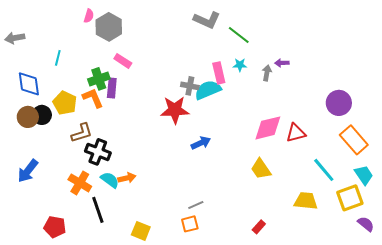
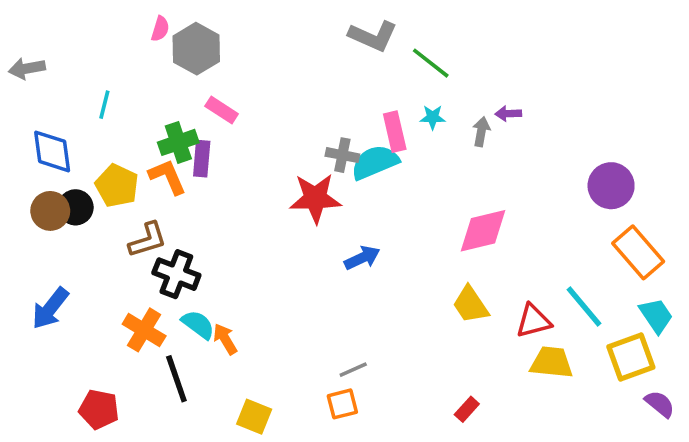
red triangle: (296, 133) -> (534, 321), moved
orange arrow: (127, 178) -> (225, 339), moved, turned -108

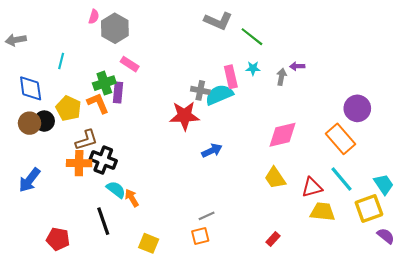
orange rectangle: (638, 252) -> (340, 139), moved
orange cross: (144, 330) -> (79, 163), moved, turned -30

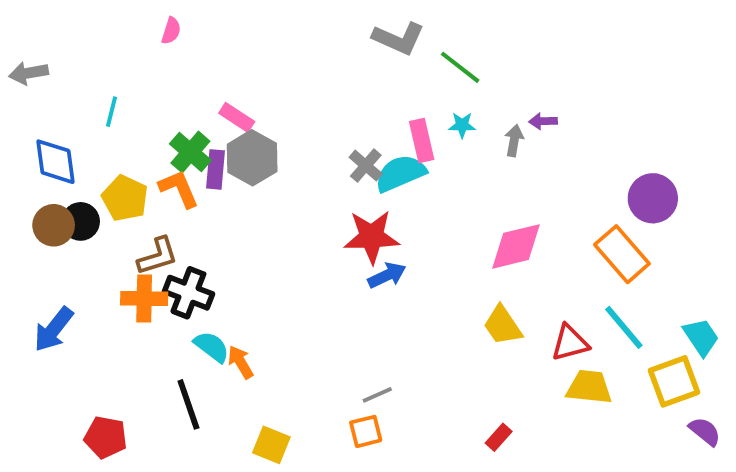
gray hexagon: (115, 28) -> (252, 158), moved
green cross: (104, 83) -> (190, 152), turned -30
gray cross: (200, 90) -> (366, 166), turned 30
red star: (184, 116) -> (372, 237), moved

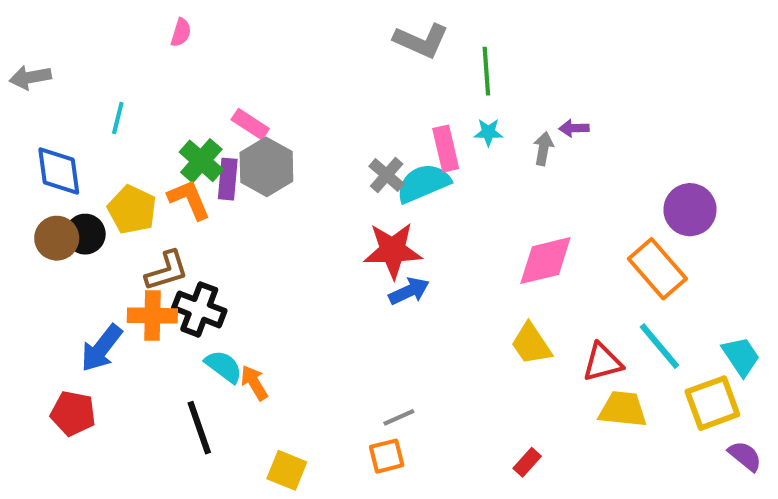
green line: (460, 67) -> (486, 71), turned 48
blue arrow: (54, 329) -> (102, 348), moved
red pentagon: (106, 437) -> (73, 413), moved

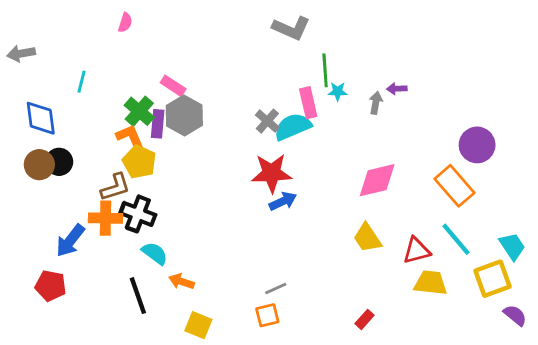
green line: (486, 71) -> (325, 70), moved
yellow pentagon: (132, 210) -> (139, 162), moved
orange arrow: (254, 383) -> (181, 281), moved, turned -40

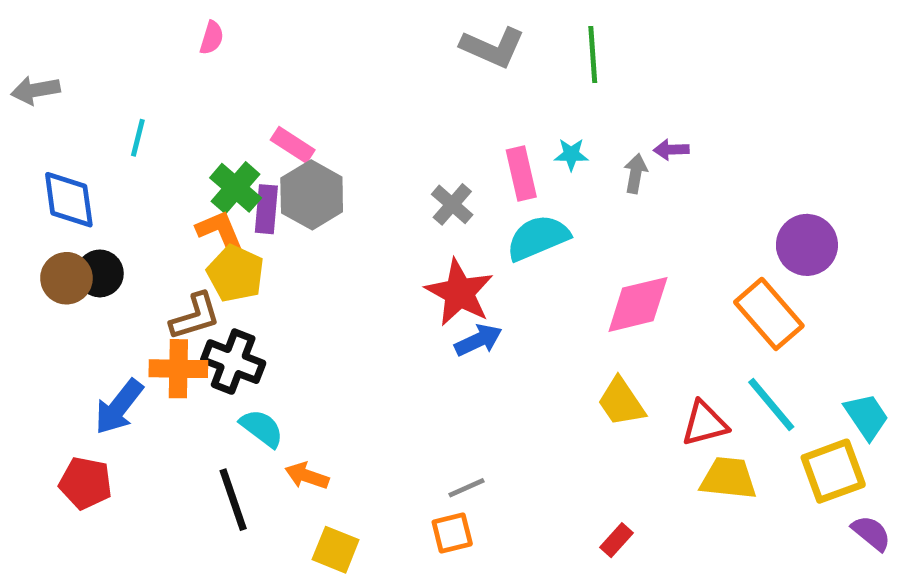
green line: (325, 70) -> (593, 54), moved
cyan semicircle: (293, 127) -> (538, 238), moved
red star: (272, 173) -> (459, 293), turned 30

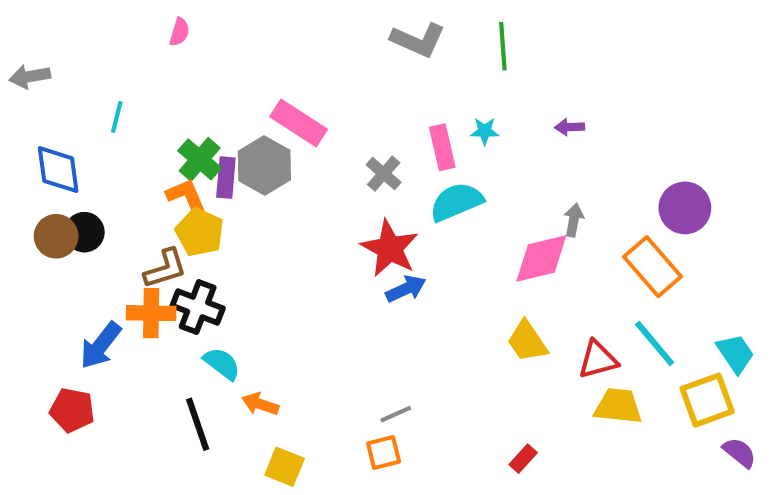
pink rectangle: (293, 145) -> (299, 123), moved, size x1.5
gray arrow: (636, 173) -> (574, 220), moved

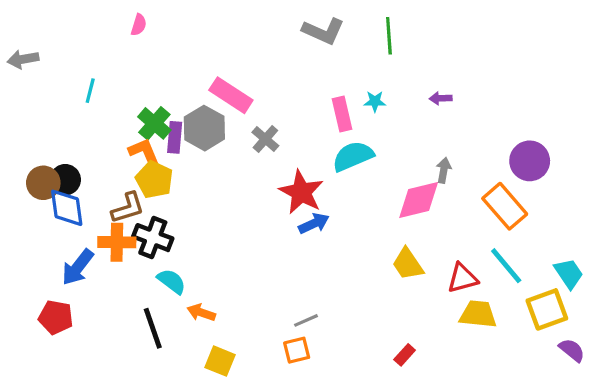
blue diamond: (58, 170) -> (67, 208), moved
gray cross: (384, 174) -> (265, 139), moved

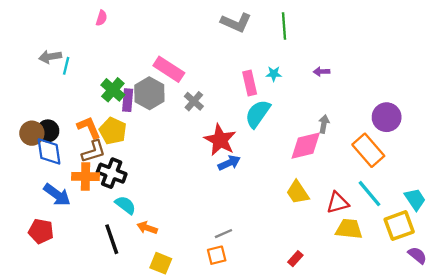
gray arrow: (23, 59) -> (50, 57), moved
orange L-shape: (145, 153) -> (89, 127), moved
cyan semicircle: (353, 156) -> (258, 114), turned -32
blue arrow: (78, 267) -> (57, 195), turned -92

